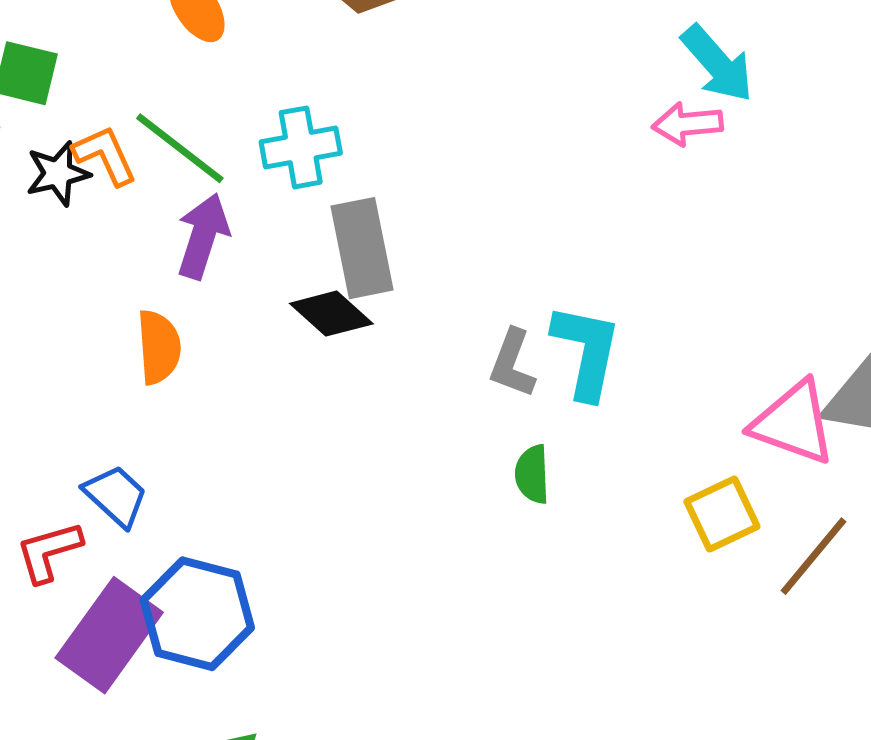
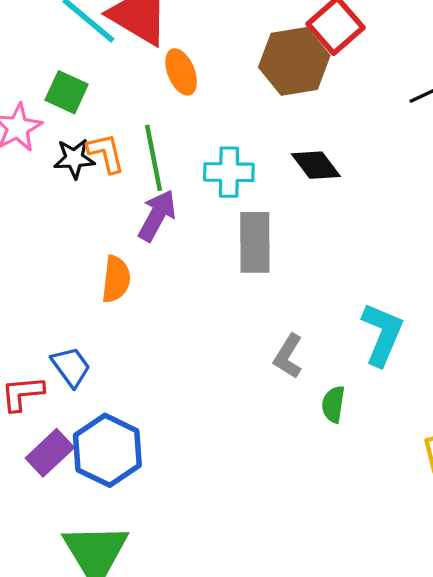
green line: (180, 148) -> (153, 158), turned 30
black diamond: (331, 314) -> (316, 165), moved
gray L-shape: (512, 363) -> (288, 356), moved
purple rectangle: (109, 635) -> (50, 453), size x0.7

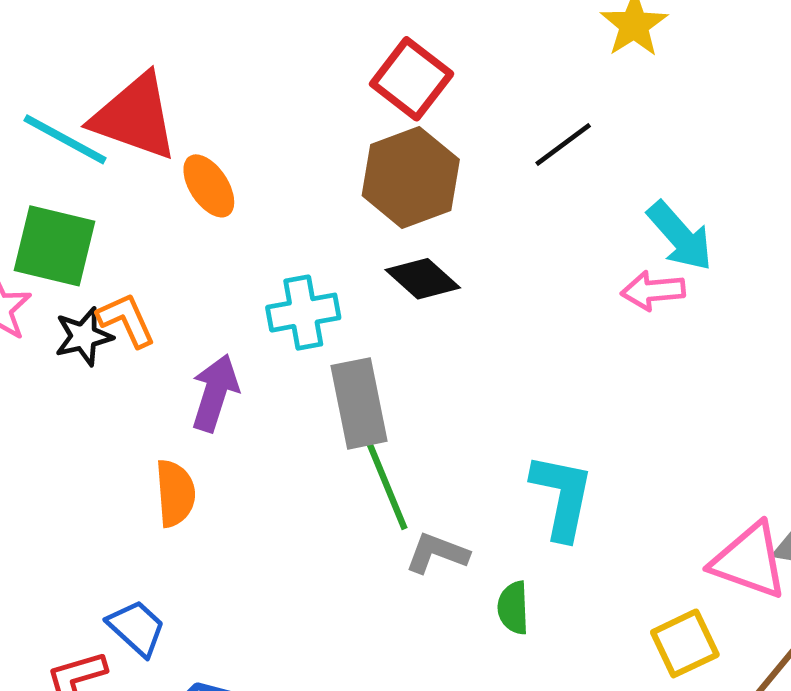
brown hexagon: (294, 61) -> (411, 178), moved
green square: (67, 92) -> (55, 246), size x1.4
green line: (153, 158) -> (387, 485), moved
gray L-shape: (288, 356) -> (437, 553), turned 90

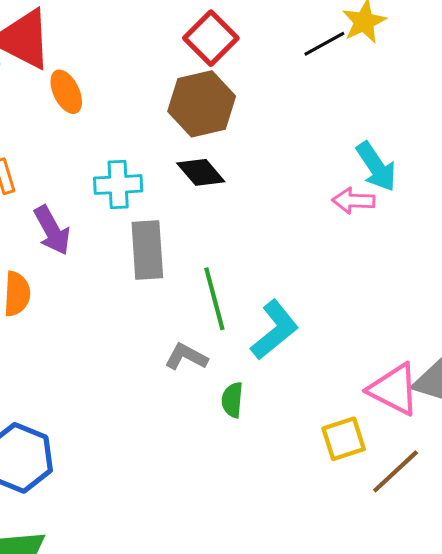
black line: (563, 144) -> (324, 44), moved
purple arrow: (215, 393) -> (52, 230), turned 126
green line: (387, 485) -> (214, 299), moved
cyan L-shape: (562, 496) -> (275, 330), turned 32

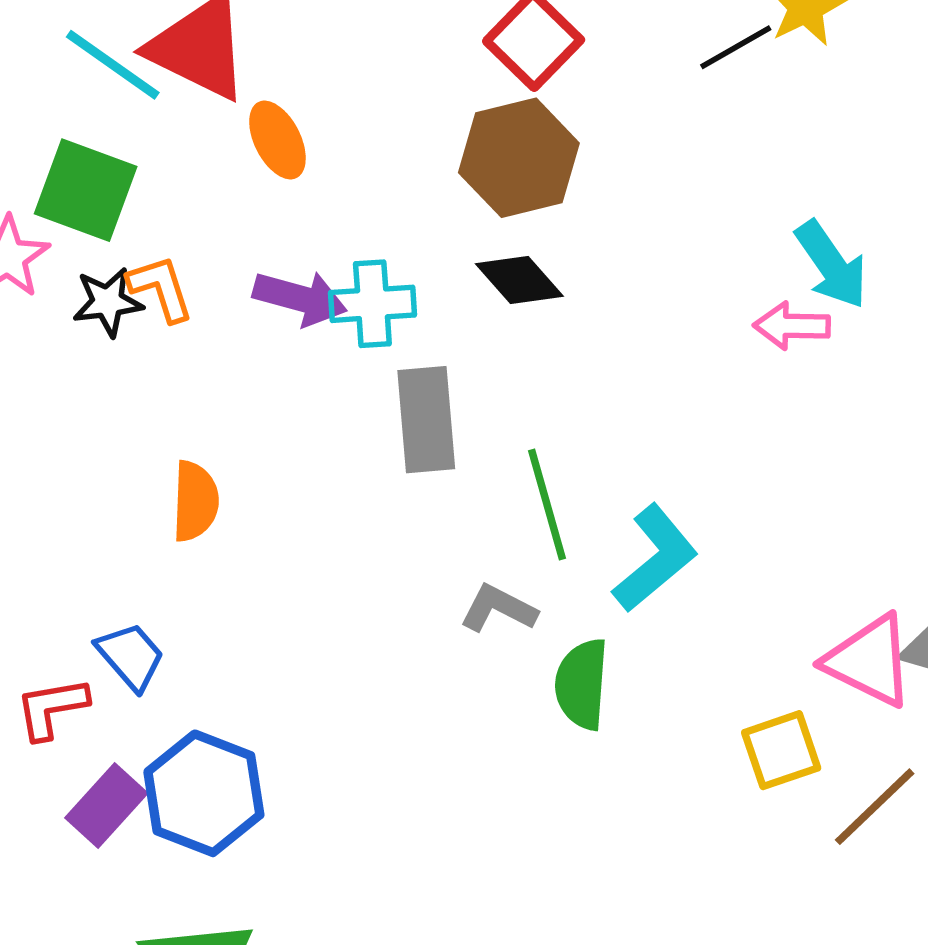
purple arrow: (52, 230) -> (300, 298), moved, turned -45
green semicircle: (232, 400) -> (582, 684), size x1.4

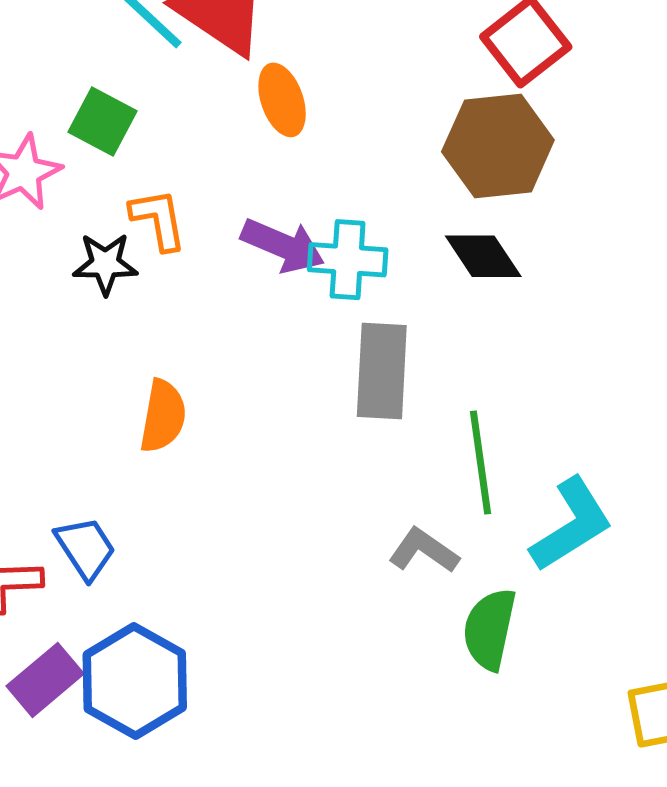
green square: (86, 190) -> (102, 121), size x0.7
black star: (108, 302) -> (105, 264), moved

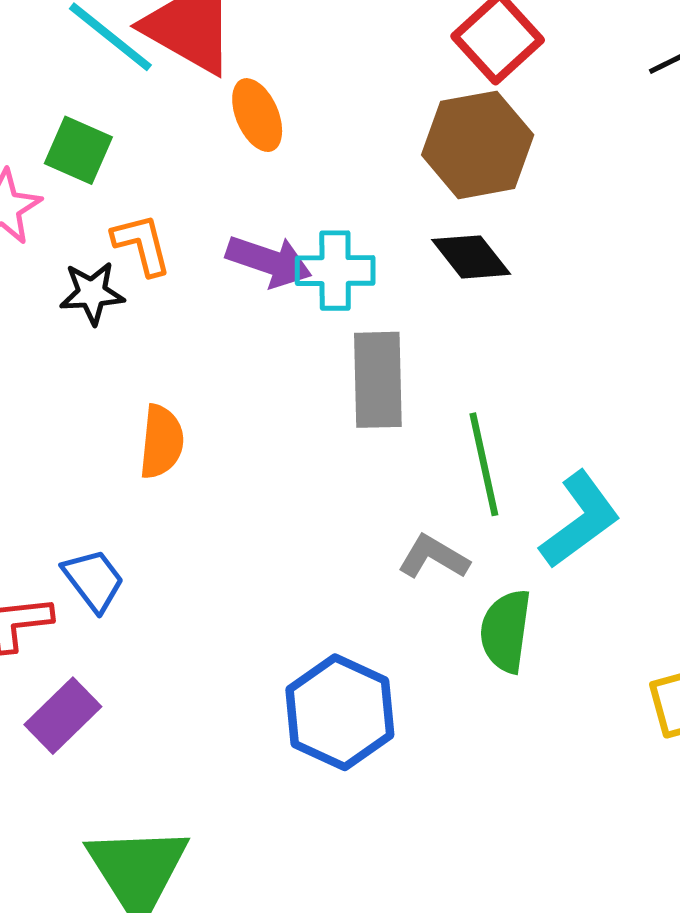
blue hexagon: (135, 681) -> (340, 712), moved

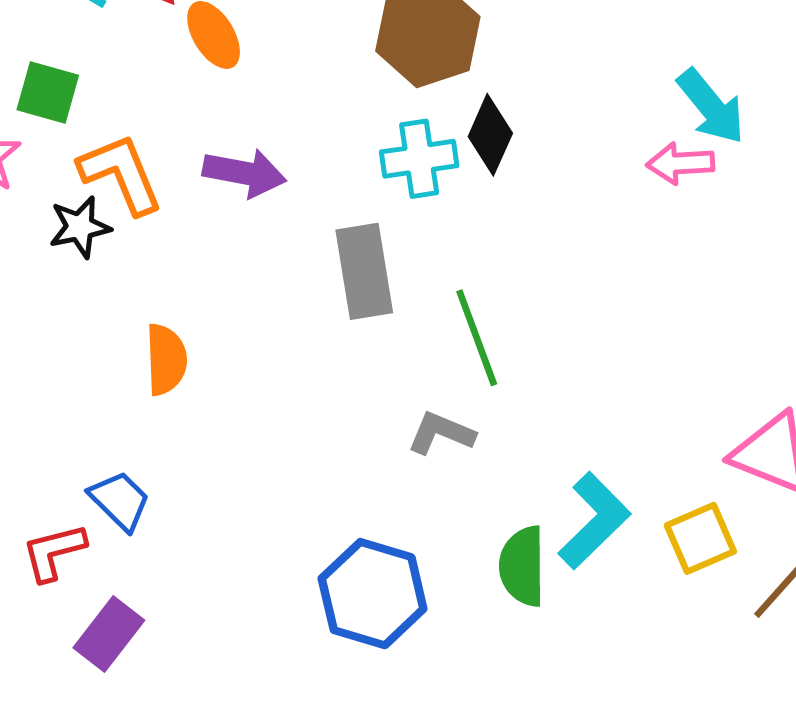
orange L-shape: (142, 244) -> (121, 174), size x1.4
black diamond: (471, 257) -> (490, 135), moved, turned 70
cyan cross: (335, 271) -> (419, 159), moved
cyan L-shape: (580, 520) -> (594, 521), moved
green semicircle: (506, 631) -> (522, 566), moved

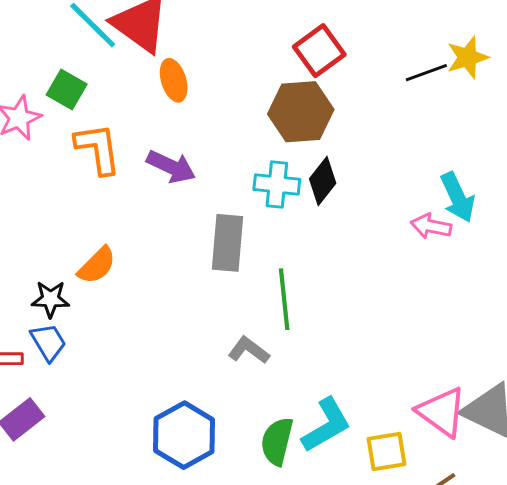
black star: (80, 227) -> (50, 299), moved
orange semicircle: (166, 359) -> (97, 265), turned 33

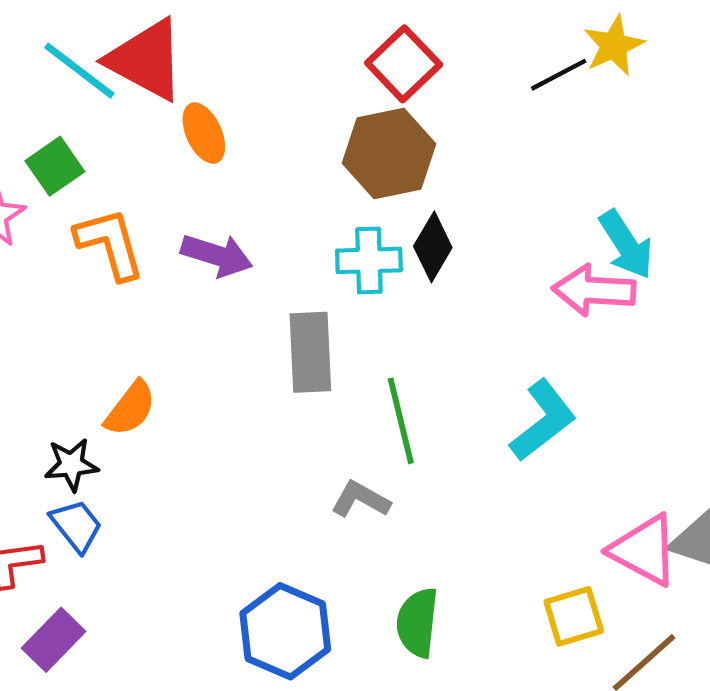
green square: (67, 90) -> (55, 166), turned 33
pink arrow: (431, 226) -> (594, 290), size x1.4
cyan L-shape: (326, 425) -> (543, 420), moved

